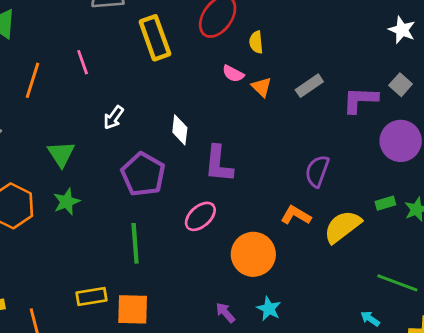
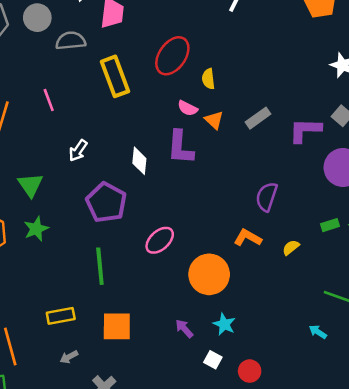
purple L-shape: (219, 164) -> (180, 147), moved
yellow semicircle: (342, 227) -> (291, 247), size x0.5
orange square: (133, 309) -> (117, 326), moved

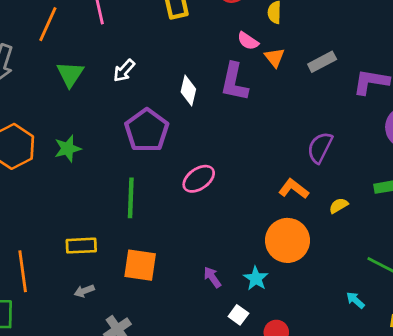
green triangle: (30, 185) -> (70, 74), moved
orange circle: (209, 274) -> (287, 240), moved

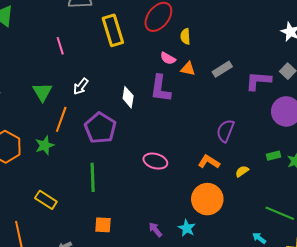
orange line: (48, 24) -> (61, 119), moved
orange triangle: (275, 57) -> (188, 69), turned -35
pink ellipse: (199, 179) -> (155, 161), moved, turned 55
yellow rectangle: (81, 246) -> (46, 200), moved, turned 40
orange square: (140, 265) -> (103, 225), size x0.7

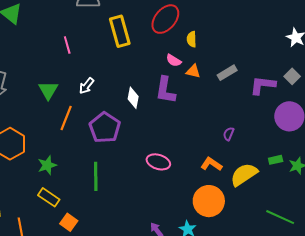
purple semicircle: (225, 131) -> (229, 134), size x0.6
green star: (45, 145) -> (47, 165), moved
yellow semicircle: (242, 171) -> (244, 174), size x2.0
orange square: (103, 225) -> (69, 222), moved, turned 30

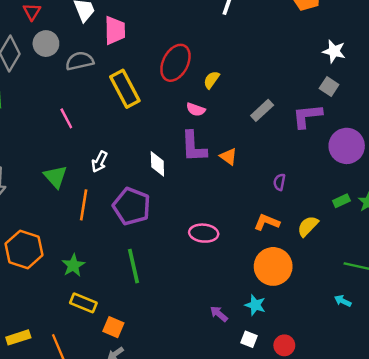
yellow semicircle: (192, 39) -> (211, 80), turned 49
orange triangle: (193, 71) -> (228, 157), moved, turned 35
gray square: (292, 76) -> (329, 86), moved
yellow semicircle: (244, 174) -> (308, 226), size x0.7

